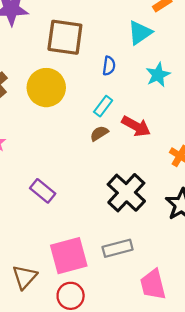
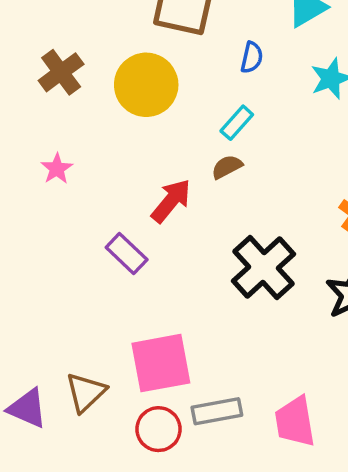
red arrow: (136, 126) -> (171, 201), moved, turned -84
gray rectangle: (118, 248) -> (217, 411), moved

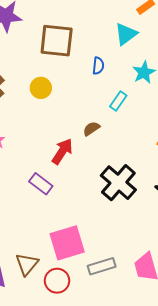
yellow circle: (146, 85) -> (41, 88), size x0.6
cyan rectangle: (237, 123) -> (118, 101), moved
red circle: (159, 429) -> (57, 281), moved

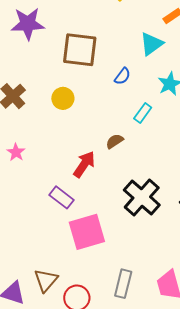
blue semicircle: (98, 66) -> (123, 76), turned 30
pink square: (67, 243) -> (87, 232), moved
gray rectangle: (102, 266) -> (123, 284), turned -60

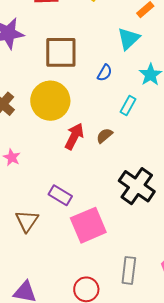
yellow circle: (63, 98) -> (50, 101), size x1.8
red arrow: (84, 164) -> (74, 136), moved
brown triangle: (46, 280) -> (27, 221), moved

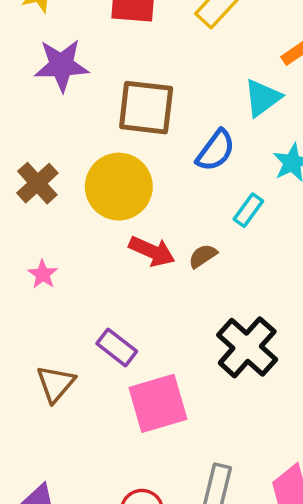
blue semicircle: (105, 73) -> (216, 150), size x1.5
red arrow: (74, 136) -> (152, 251), turned 80

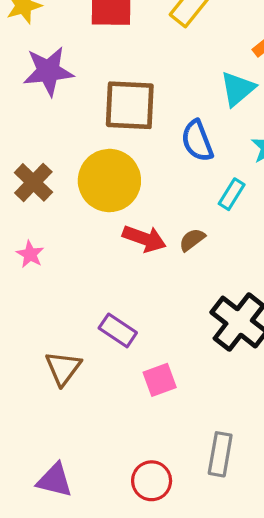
blue semicircle: (216, 150) -> (197, 141), turned 126
pink star: (43, 274) -> (30, 254), moved
pink square: (158, 403) -> (160, 380), size x0.6

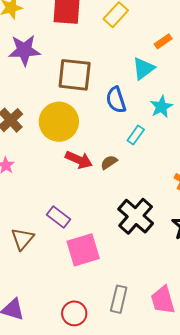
pink square: (160, 380) -> (83, 250), size x1.6

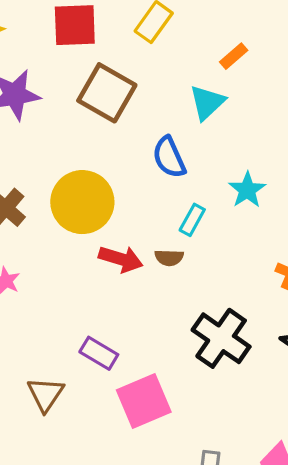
brown square: (75, 75) -> (107, 93), moved, turned 30
cyan star: (161, 107) -> (247, 190), moved
cyan rectangle: (136, 135) -> (192, 220), moved
brown semicircle: (109, 162) -> (169, 258), turned -138

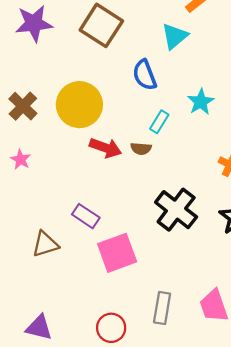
brown triangle: (46, 394) -> (45, 244), turned 36

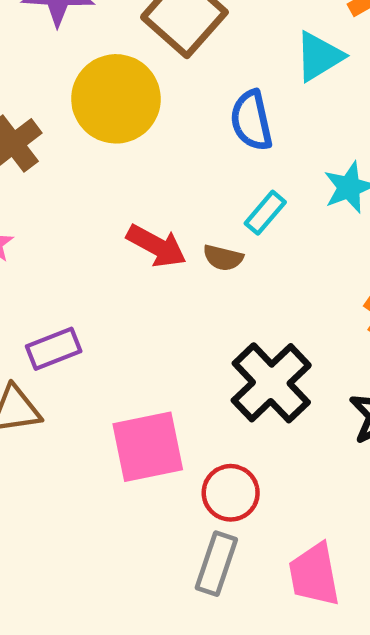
yellow circle: (79, 105) -> (116, 99), moved
purple rectangle: (86, 216) -> (54, 349), moved, turned -64
red circle: (111, 328) -> (231, 493), moved

